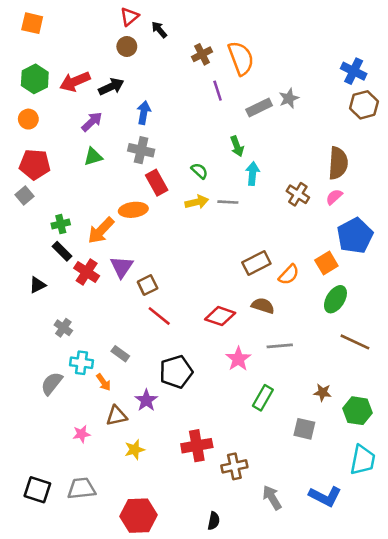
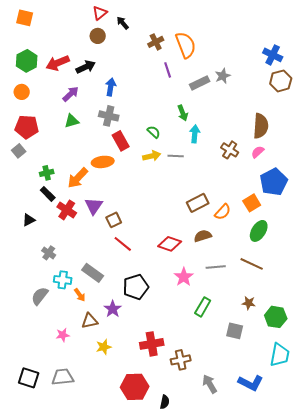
brown semicircle: (263, 306) -> (203, 236), turned -36
brown line: (355, 342) -> (252, 264), moved
gray rectangle: (120, 354) -> (93, 273), size x1.5
red hexagon: (138, 516) -> (135, 387), moved

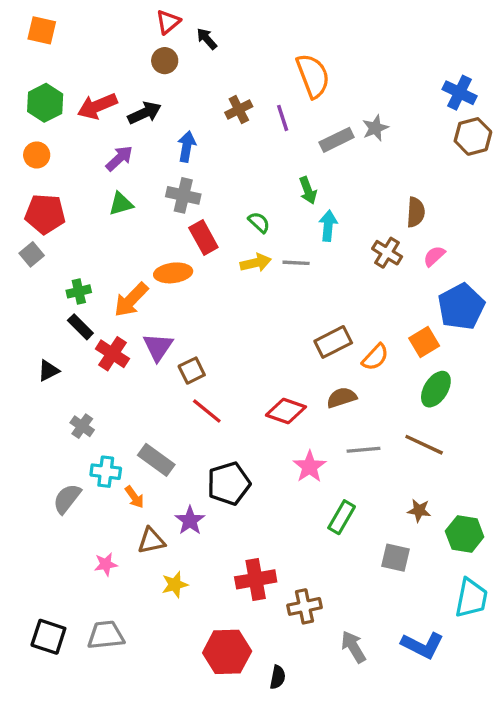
brown cross: (156, 42) -> (239, 109), moved
brown semicircle: (261, 126) -> (416, 212), moved, size x0.7

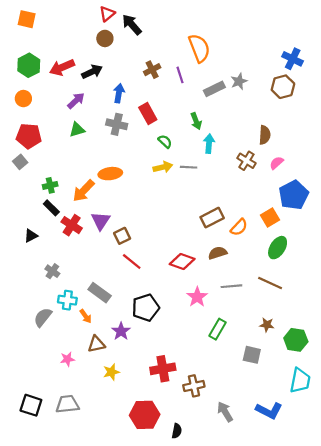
black arrow: (207, 39) -> (132, 25), size x1.5
brown hexagon: (473, 136) -> (283, 87), moved
red rectangle: (203, 238) -> (148, 114), moved

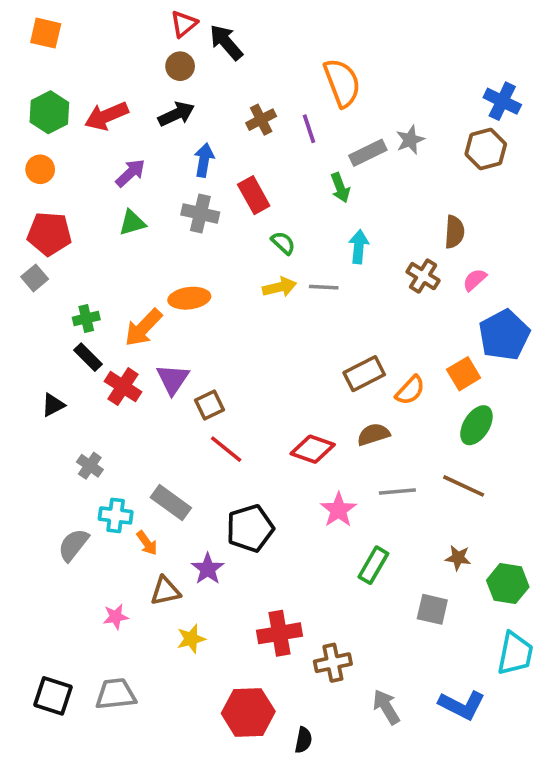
black arrow: (92, 72) -> (176, 114), moved
green arrow: (196, 121) -> (340, 188), moved

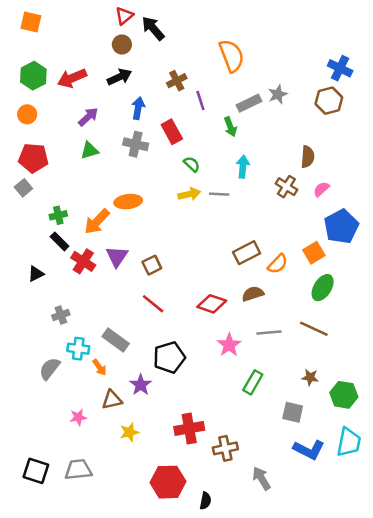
purple line: (309, 129) -> (200, 101), moved
brown square: (210, 405) -> (152, 265), moved
gray cross: (90, 466) -> (61, 315), turned 35
blue L-shape: (462, 705) -> (309, 450), moved

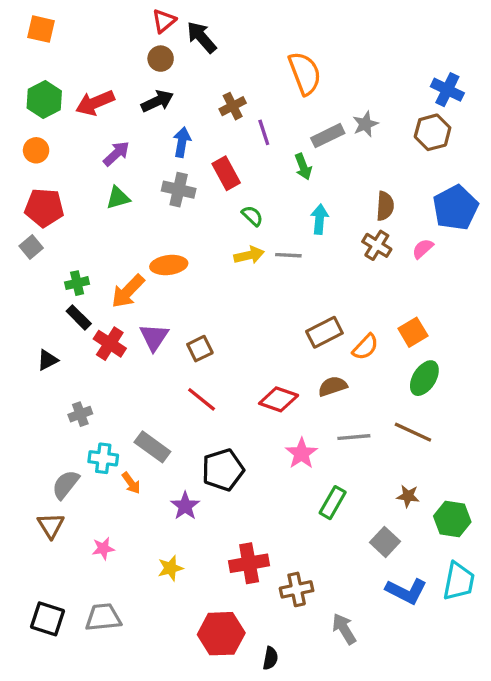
brown semicircle: (308, 157) -> (385, 206), moved
blue pentagon: (341, 227) -> (456, 208), moved
brown triangle: (112, 400) -> (51, 526), moved, turned -50
gray square: (293, 412) -> (385, 542), turned 30

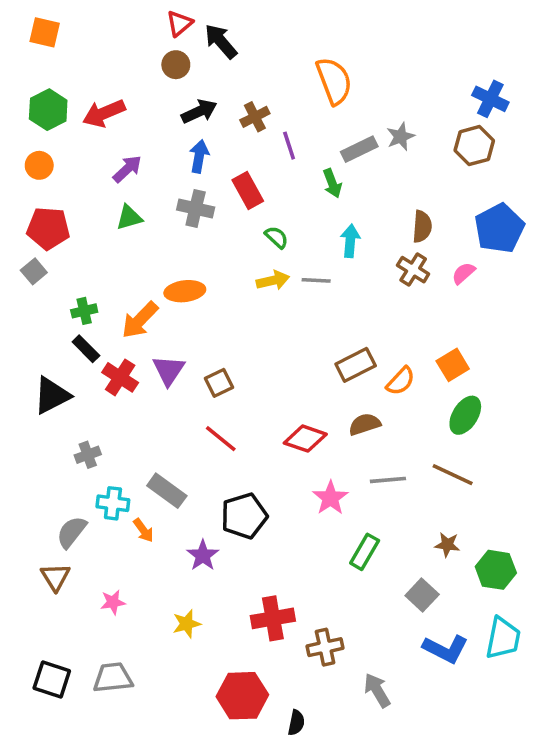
black arrow: (157, 101) -> (199, 111), moved
black triangle: (48, 360) -> (52, 395), size x1.6

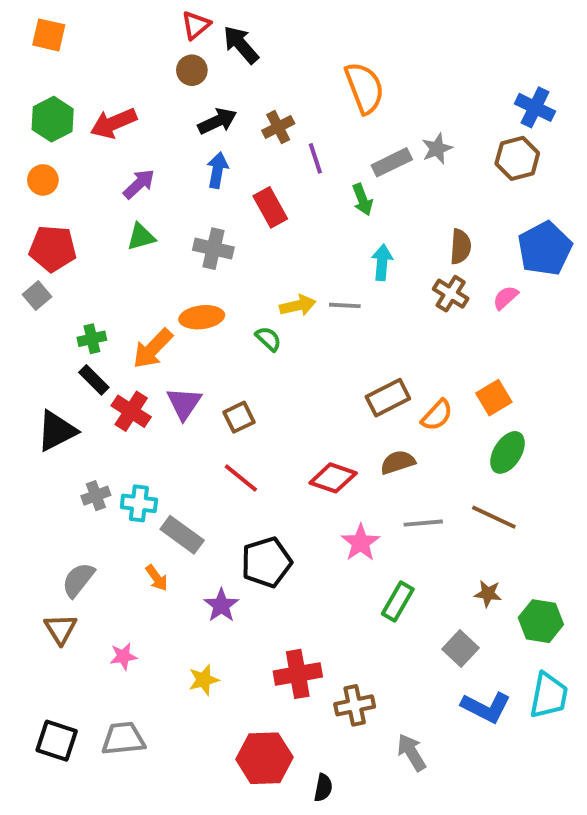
gray cross: (196, 208) -> (213, 249), moved
green semicircle: (276, 237) -> (268, 339), moved
cyan cross: (113, 503) -> (139, 503), moved

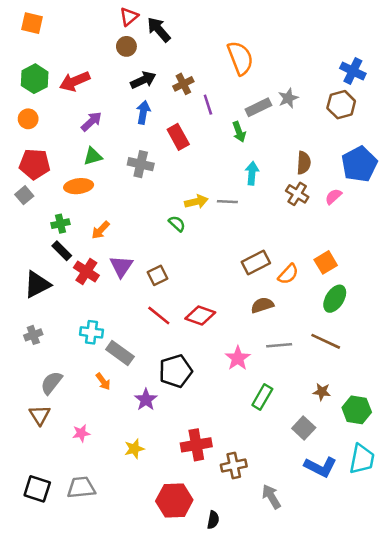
orange ellipse: (202, 317) -> (79, 186), moved
orange arrow: (153, 349) -> (101, 230), size x0.7
red diamond: (333, 478) -> (200, 315), moved
gray cross: (96, 496) -> (33, 335), moved

